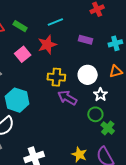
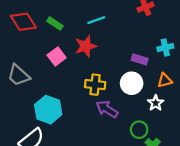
purple rectangle: (85, 40) -> (140, 59), moved
white star: (101, 95) -> (156, 103), moved

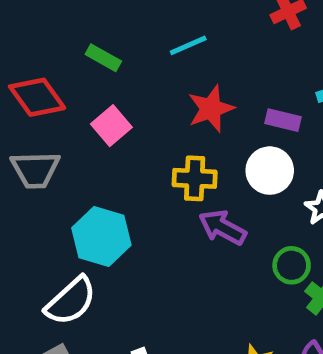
red diamond: (23, 22) -> (37, 97), moved
red star: (86, 46) -> (211, 109), moved
gray trapezoid: (18, 75) -> (35, 170), turned -40

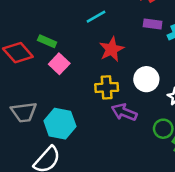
green rectangle: (103, 58) -> (47, 41), moved
purple rectangle: (283, 120) -> (153, 24), moved
gray trapezoid: (35, 170) -> (24, 112), moved

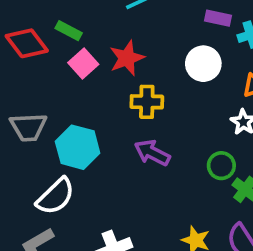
red star: (112, 49) -> (127, 58), moved
white circle: (146, 79) -> (203, 64), moved
purple arrow: (124, 112) -> (152, 153), moved

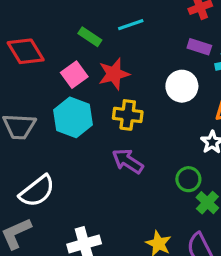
green rectangle: (69, 31) -> (90, 37), moved
cyan hexagon: (78, 147) -> (73, 117), moved

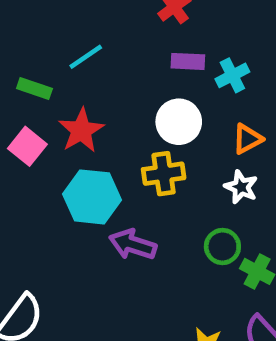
yellow cross: (128, 115) -> (164, 174), moved
cyan hexagon: (73, 117) -> (92, 197), moved

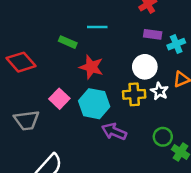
cyan line: (86, 57) -> (97, 27), turned 30
red star: (81, 130) -> (91, 67), turned -30
pink square: (27, 146) -> (59, 99), moved
white star: (241, 187) -> (159, 91), moved

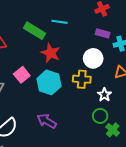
green rectangle: (68, 42) -> (34, 31), size x1.5
white star: (159, 91) -> (104, 95), moved
purple arrow: (114, 132) -> (47, 121), moved

